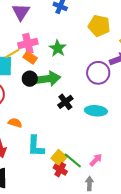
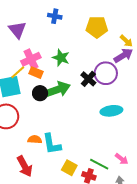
black cross: (65, 102) -> (88, 79), moved
cyan L-shape: (36, 146) -> (52, 144), moved
yellow square: (59, 158) -> (69, 168), moved
pink arrow: (96, 160) -> (122, 159), turned 96

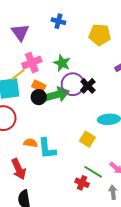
orange rectangle: (36, 73) -> (39, 86), moved
purple circle: (106, 73) -> (73, 84), moved
yellow square: (69, 168) -> (87, 139), moved

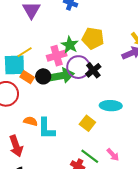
yellow pentagon: (100, 35) -> (93, 38), moved
pink cross: (32, 63) -> (57, 56), moved
orange rectangle: (39, 86) -> (27, 77), moved

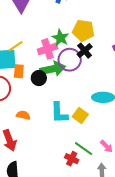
black cross: (93, 70) -> (85, 51), moved
black circle: (43, 76) -> (39, 78), moved
orange rectangle: (27, 77) -> (19, 71), turned 64
cyan L-shape: (46, 129) -> (59, 113), moved

